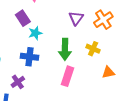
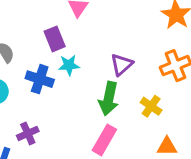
purple triangle: (76, 18) -> (121, 65), moved
blue cross: (30, 57) -> (40, 79), moved

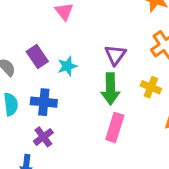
purple rectangle: (55, 39) -> (37, 56), moved
blue cross: (40, 79) -> (44, 102), moved

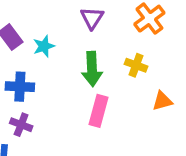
purple triangle: (115, 55) -> (92, 18), moved
purple cross: (43, 137) -> (21, 125), turned -30

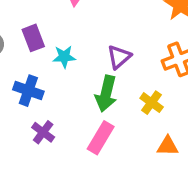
purple triangle: (92, 18) -> (119, 57), moved
purple cross: (21, 125) -> (43, 132), moved

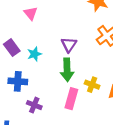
yellow cross: (152, 103) -> (92, 85), moved

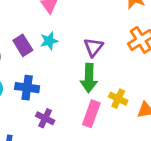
cyan star: (34, 54) -> (49, 41), moved

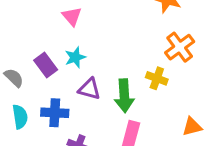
purple triangle: (93, 47) -> (89, 89), moved, turned -48
yellow cross: (118, 99) -> (157, 78), moved

